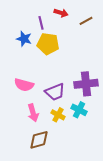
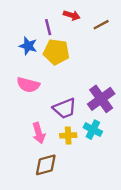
purple cross: (86, 84) -> (101, 99), turned -30
pink semicircle: (24, 85) -> (28, 85), moved
yellow cross: (58, 115) -> (68, 135), turned -32

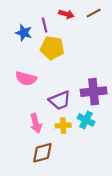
brown line: (101, 25) -> (94, 13), moved
blue star: (28, 46) -> (24, 33), moved
purple cross: (101, 99) -> (94, 92), turned 30

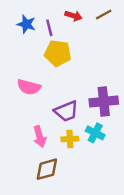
blue star: (24, 33) -> (26, 24), moved

